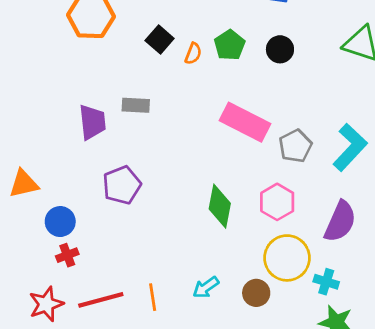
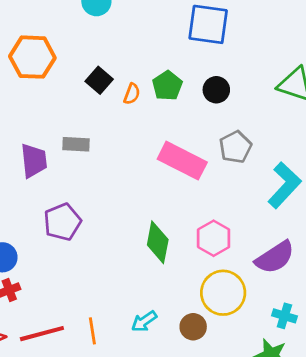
gray pentagon: (295, 146) -> (235, 147), moved
purple semicircle: (340, 222) -> (275, 257), turned 33
cyan cross: (326, 282) -> (284, 316), moved

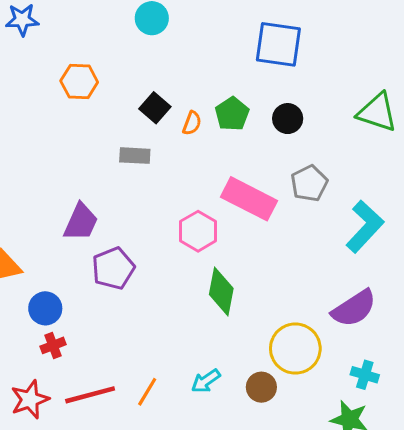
orange hexagon: (32, 57) -> (79, 81), size x0.7
gray rectangle: (76, 144) -> (135, 156), moved
purple trapezoid: (34, 161) -> (81, 222), moved, turned 30
pink hexagon: (214, 238) -> (198, 231), moved
orange line: (92, 331) -> (147, 392), turned 40

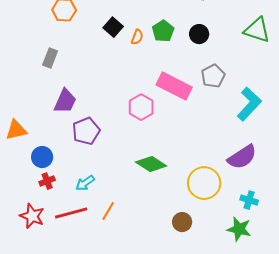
gray rectangle: (135, 156) -> (50, 58), moved, turned -72
green diamond: (221, 291) -> (151, 164), moved, turned -68
cyan arrow: (206, 381) -> (85, 183), moved
brown circle: (261, 387) -> (182, 222), moved
red star: (30, 399) -> (32, 216), turned -30

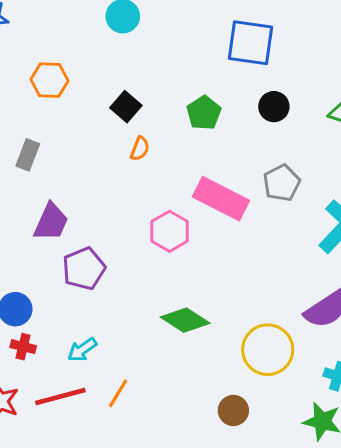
black circle: (199, 34) -> (274, 107), moved
orange semicircle: (137, 37) -> (140, 149), moved
red cross: (47, 181) -> (23, 347), turned 35

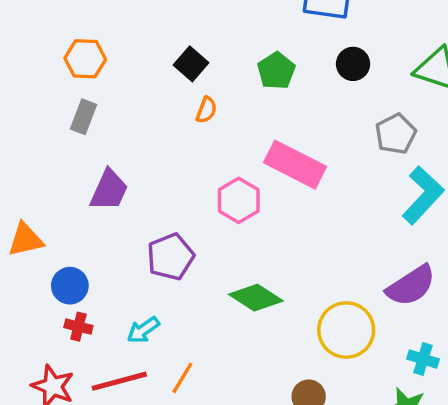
orange hexagon: (50, 80) -> (85, 59), moved
gray pentagon: (282, 183) -> (396, 134), moved
purple pentagon: (84, 269) -> (171, 257), moved

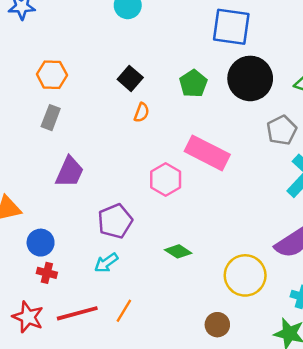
black circle: (353, 64) -> (250, 78), size x1.8
green diamond: (256, 298) -> (178, 251), size x0.7
cyan arrow: (143, 330) -> (106, 263), moved

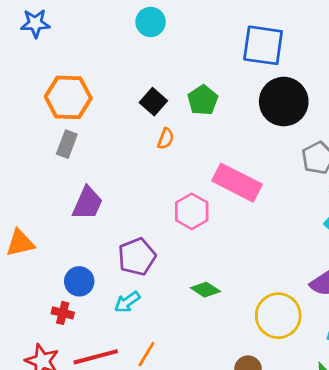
orange hexagon: (52, 75) -> (68, 97), size x1.4
green pentagon: (193, 84) -> (203, 100), moved
blue circle: (41, 243) -> (79, 281), moved

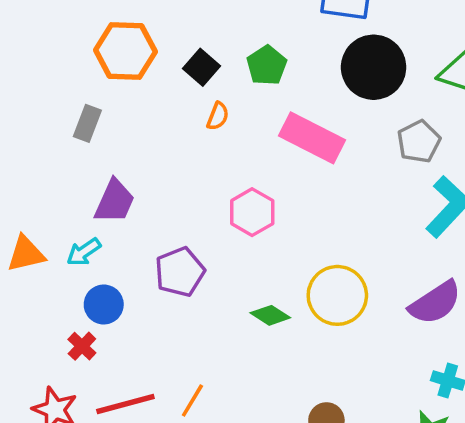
orange hexagon: (68, 97) -> (125, 51), moved
pink rectangle: (237, 183) -> (312, 138), moved
cyan arrow: (127, 302) -> (84, 252), moved
red cross: (63, 313) -> (82, 346), turned 30
yellow circle: (278, 316) -> (337, 295), moved

